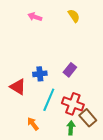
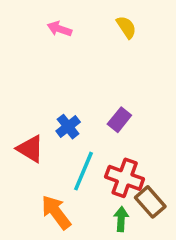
blue cross: (40, 74) -> (68, 127), turned -32
orange arrow: (33, 124) -> (56, 212), size x1.5

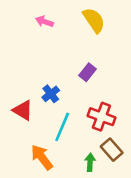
yellow semicircle: (126, 27) -> (94, 20), size x1.5
purple rectangle: (119, 120) -> (88, 72), moved
red cross: (125, 178) -> (101, 117), moved

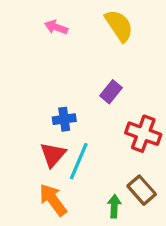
blue cross: (51, 94) -> (64, 119), turned 30
red triangle: (23, 110) -> (53, 155), moved, turned 40
red cross: (101, 117) -> (143, 134), moved

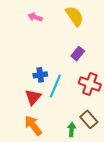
purple rectangle: (111, 92) -> (78, 54), moved
cyan line: (79, 161) -> (55, 86), moved

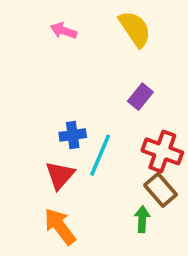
brown rectangle: (89, 119) -> (160, 190), moved
green arrow: (72, 130) -> (142, 219), moved

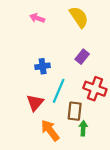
blue cross: (73, 135) -> (43, 66), moved
brown rectangle: (160, 190) -> (75, 111), moved, turned 48
orange arrow: (60, 226) -> (50, 130), moved

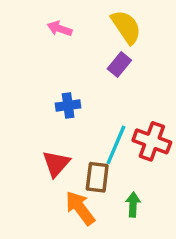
purple rectangle: (82, 57) -> (119, 65), moved
cyan line: (59, 91) -> (116, 145), moved
brown rectangle: (75, 111) -> (97, 177), moved

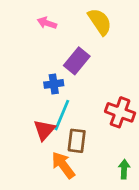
purple rectangle: (119, 65) -> (77, 61), moved, size x1.4
cyan line: (116, 145) -> (62, 115), moved
green arrow: (133, 205) -> (124, 169), moved

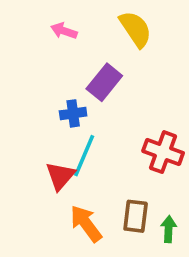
brown rectangle: (77, 141) -> (136, 216), moved

